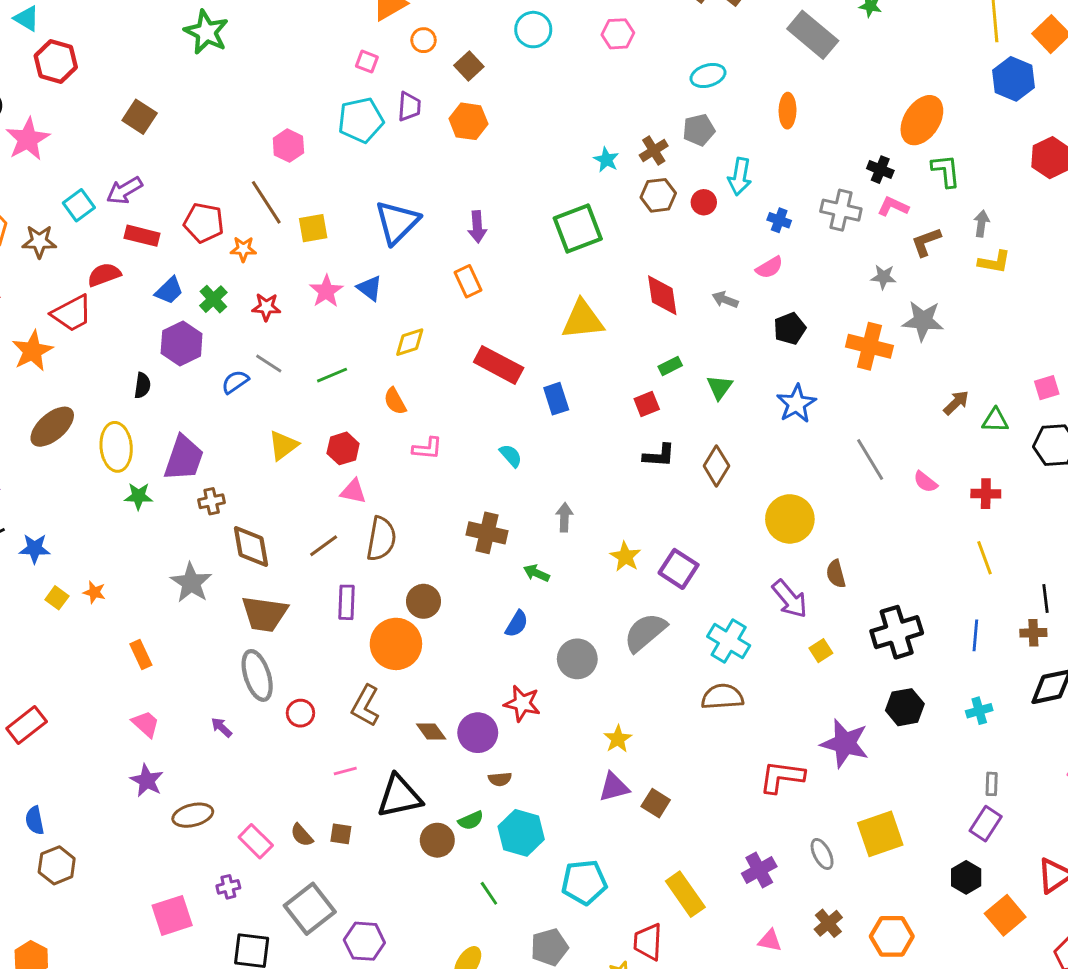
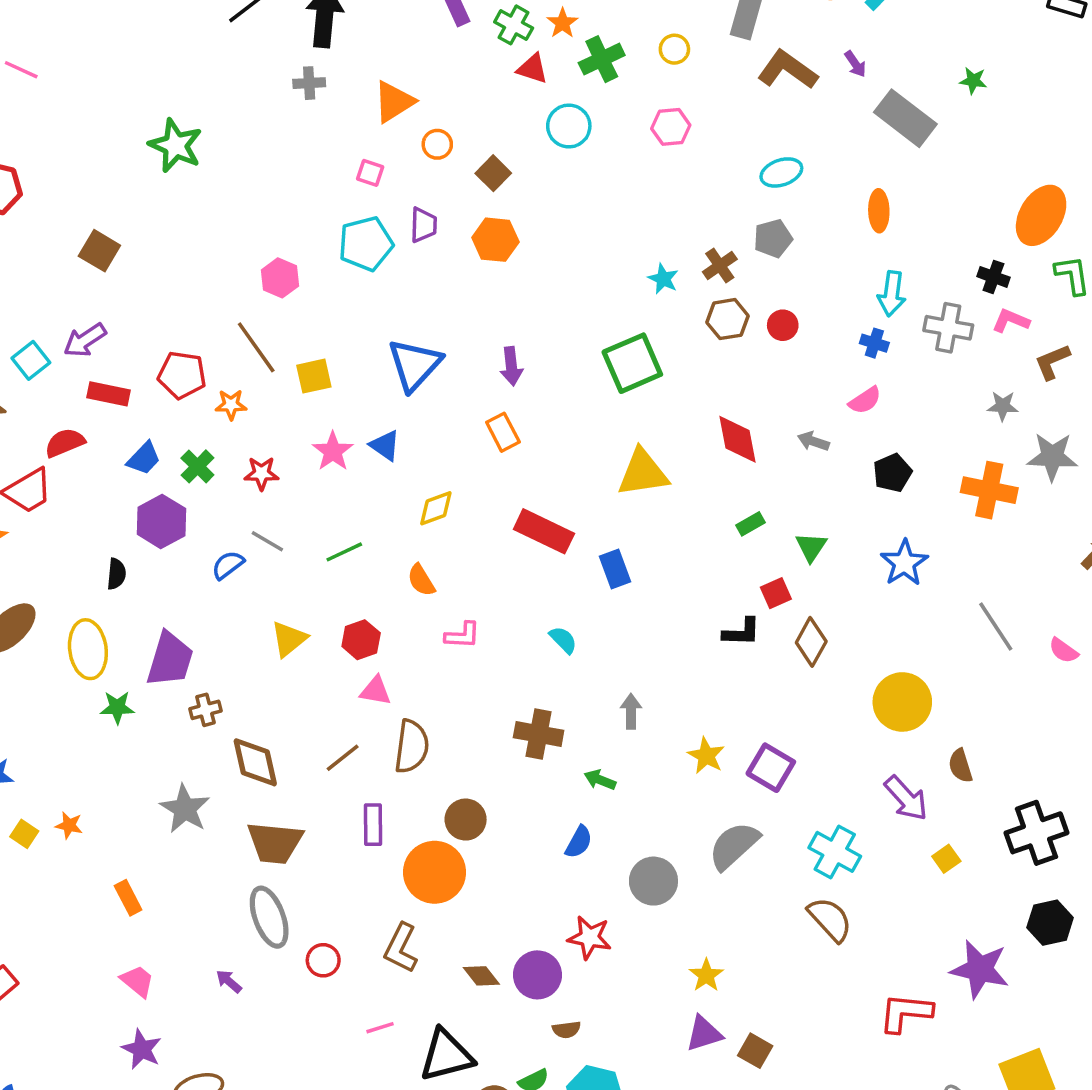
cyan arrow: (740, 176) -> (892, 294), moved
red square: (647, 404) -> (776, 593), moved
brown semicircle: (722, 697) -> (830, 919), turned 54

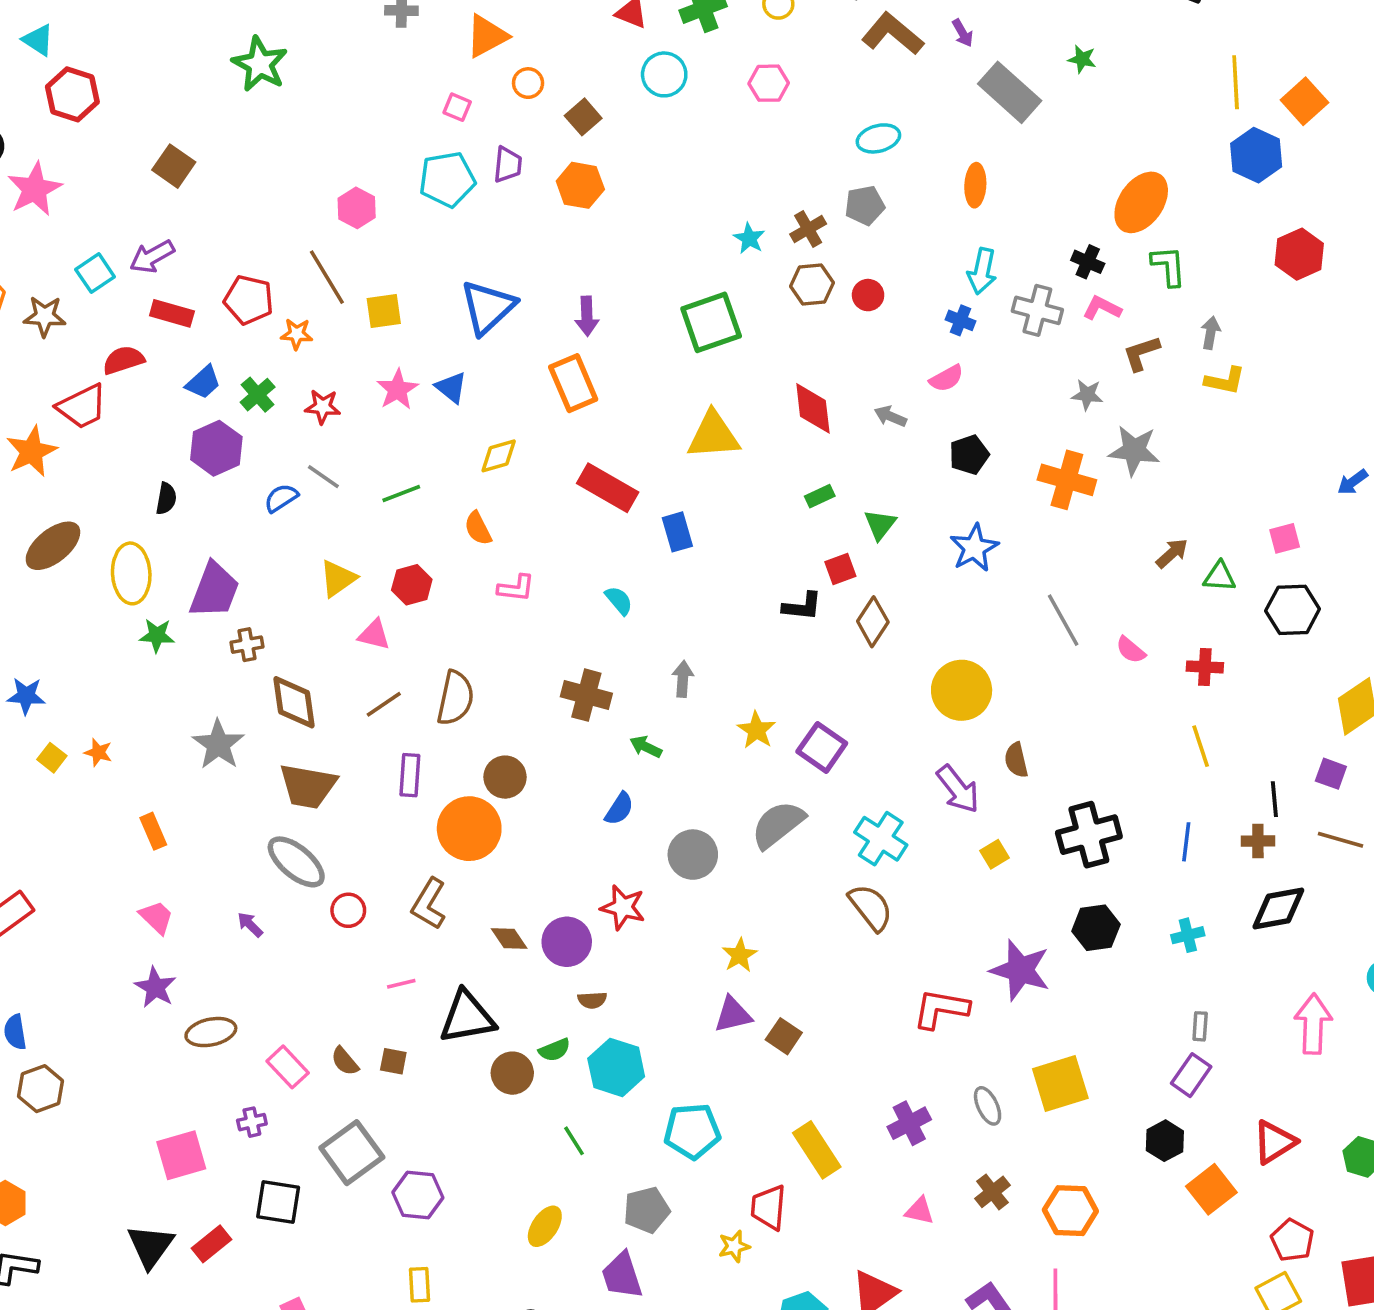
orange rectangle: (503, 432) -> (573, 383), size x1.4
pink triangle: (376, 691) -> (374, 635), moved
gray ellipse: (269, 917) -> (296, 862), turned -34

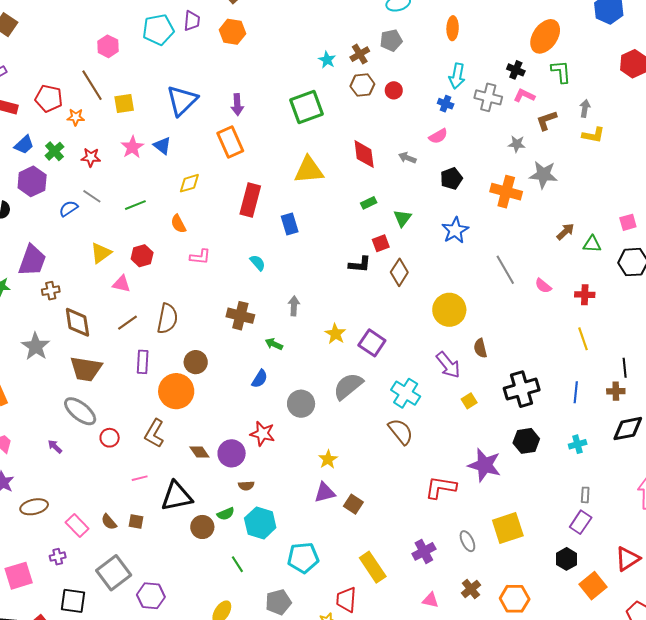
red rectangle: (608, 488) -> (250, 200), turned 76

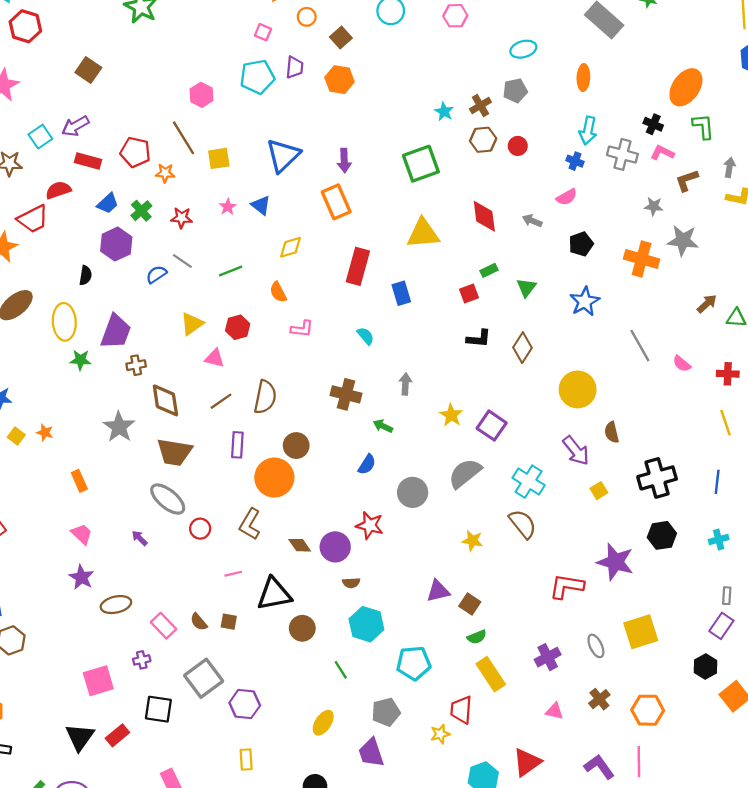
pink star: (132, 147) -> (228, 207), size x0.7
red square: (381, 243) -> (469, 293), moved
yellow star: (328, 459) -> (472, 541), moved, turned -30
green semicircle: (226, 514) -> (477, 637), moved

